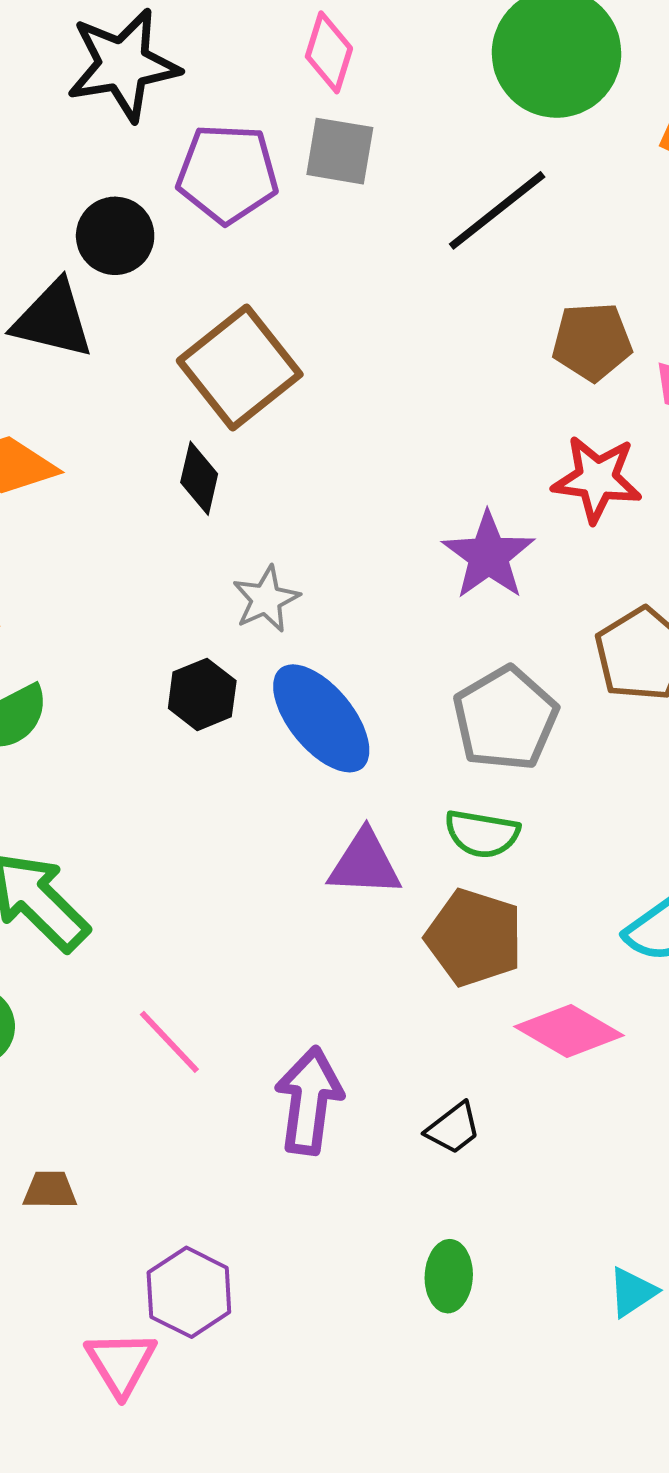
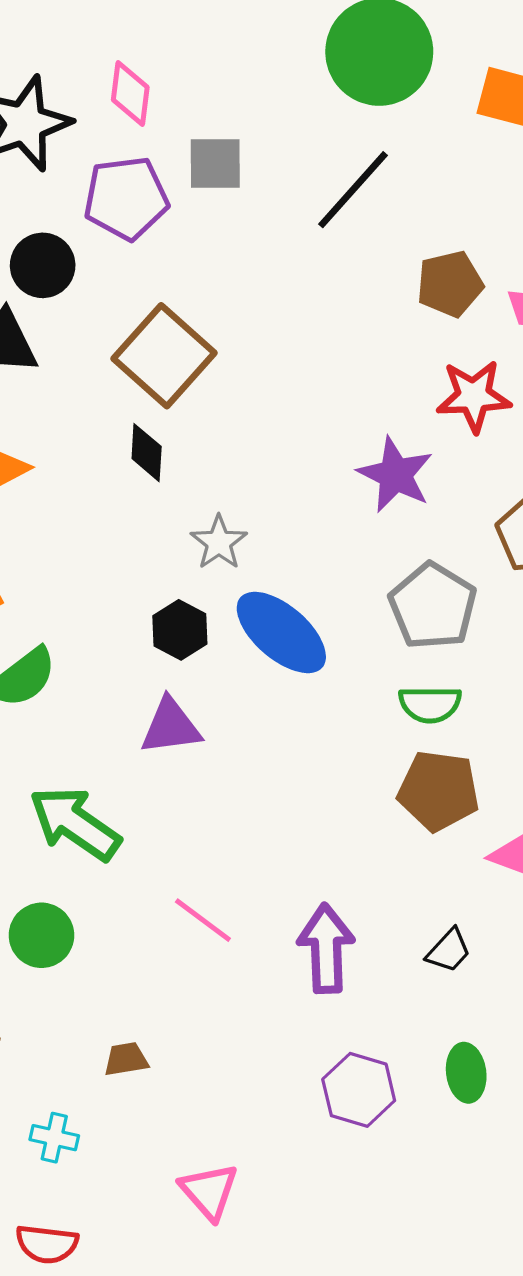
pink diamond: (329, 52) -> (130, 93), moved
purple triangle: (365, 864) -> (171, 726), moved
purple hexagon: (189, 1292) -> (359, 1090), moved

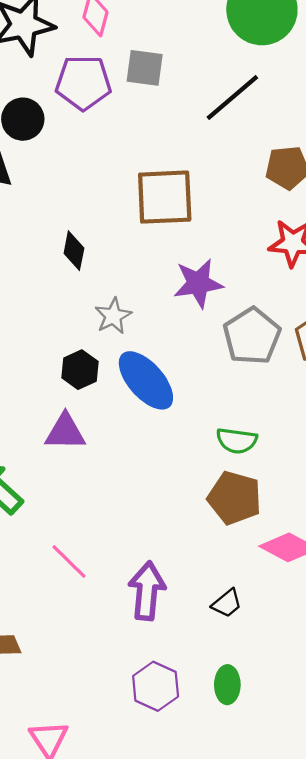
brown square: (164, 356) -> (165, 197), moved, turned 38
purple star: (395, 475) -> (198, 283), moved, turned 30
gray pentagon: (433, 606) -> (252, 336), moved

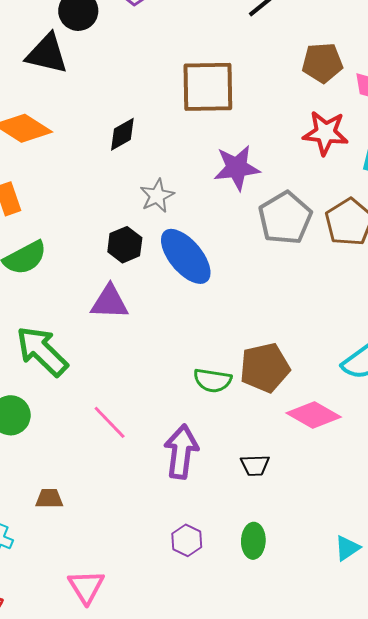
black diamond: (74, 251) -> (122, 134), turned 48
green semicircle: (237, 441) -> (213, 380), moved
brown pentagon: (235, 498) -> (265, 368), turned -30
black trapezoid: (227, 603) -> (255, 465), turned 36
purple hexagon: (156, 686) -> (187, 540), size x0.7

